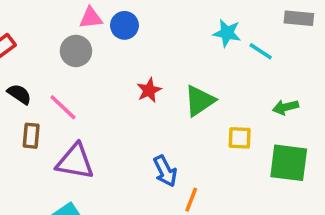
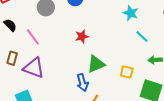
cyan line: (261, 51) -> (142, 36), moved
green triangle: (199, 101) -> (96, 64), moved
brown rectangle: (31, 136) -> (12, 58), moved

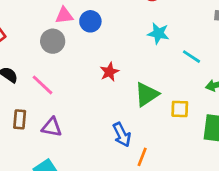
cyan star: (131, 13) -> (158, 33), moved
green triangle: (96, 64) -> (147, 94), moved
purple triangle: (34, 68) -> (52, 127), size x0.7

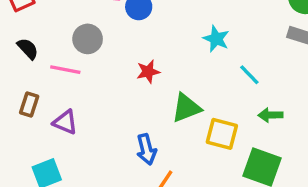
gray circle: (53, 41) -> (88, 39), moved
pink line: (42, 85) -> (65, 70), turned -45
yellow square: (180, 109) -> (222, 134), size x1.4

